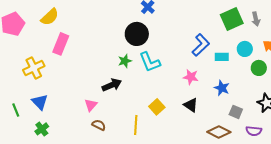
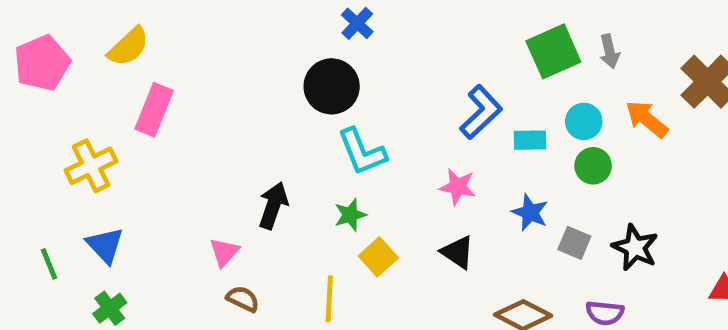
green star: (125, 61) -> (350, 215), moved
green circle: (259, 68) -> (593, 166), moved
black arrow: (112, 85) -> (273, 205), turned -48
gray square: (236, 112) -> (574, 243), moved

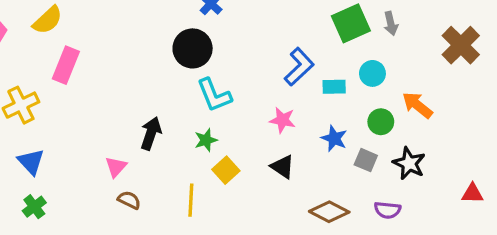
orange arrow: (647, 119) -> (417, 105), moved
green circle: (593, 166) -> (381, 122), moved

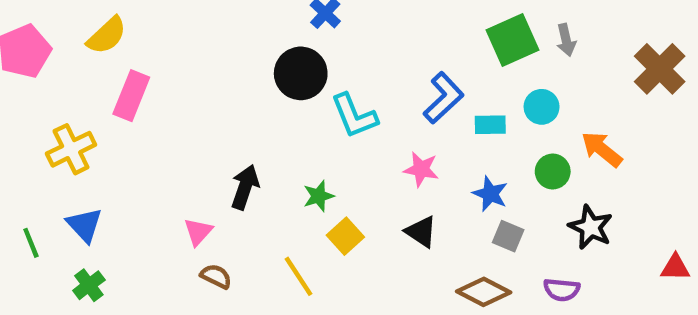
cyan L-shape: (214, 95) -> (354, 116), moved
gray square: (366, 160) -> (508, 236), moved
yellow line: (191, 200) -> (298, 276), turned -36

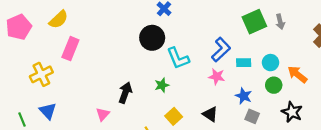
cyan circle: (542, 107) -> (270, 63), moved
pink star: (421, 169) -> (217, 77), moved
green star: (319, 196) -> (162, 85), moved

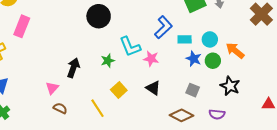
cyan L-shape: (178, 58) -> (130, 47), moved
pink star: (217, 77) -> (151, 59), moved
blue star: (244, 96) -> (194, 59), moved

